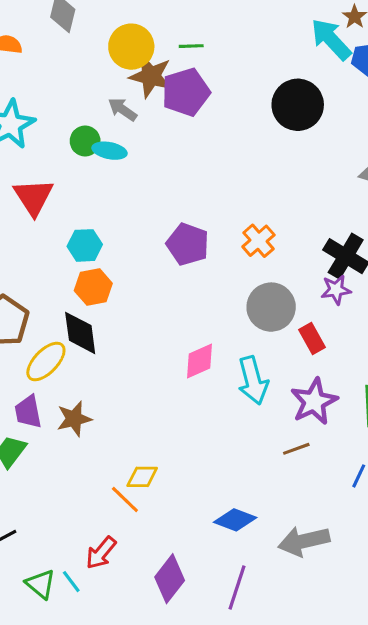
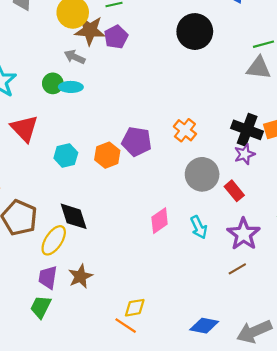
purple pentagon: (186, 92) -> (116, 37), size x0.7
orange hexagon: (93, 287) -> (107, 155), moved
cyan arrow: (253, 380) -> (199, 227), size x0.7
purple trapezoid: (28, 412) -> (48, 277), turned 30

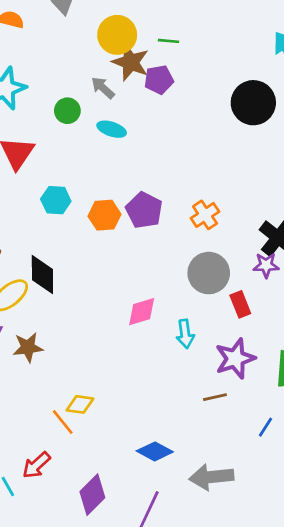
cyan ellipse: (71, 87) -> (112, 129), moved

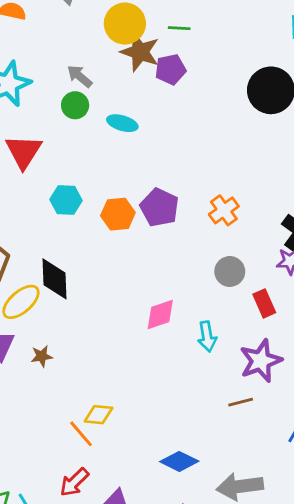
gray arrow: (103, 88) -> (80, 76), moved
gray circle: (209, 273) -> (230, 271), size x0.7
brown star: (28, 347) -> (42, 356), size x0.7
red arrow: (36, 465) -> (74, 482), moved

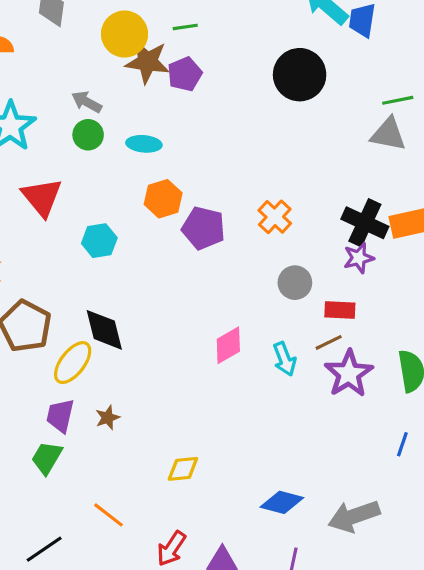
orange hexagon: (118, 214) -> (163, 199), moved
red rectangle: (264, 303) -> (340, 310), turned -52
brown line: (241, 402) -> (329, 342), moved
orange line: (81, 434) -> (109, 515), moved

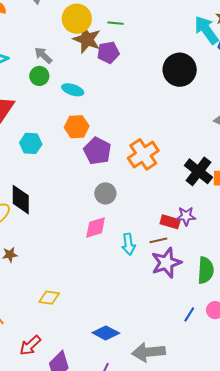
orange cross: (275, 217) -> (143, 154), size x1.4
purple star: (359, 258) -> (186, 216), moved
gray circle: (295, 283) -> (105, 193), moved

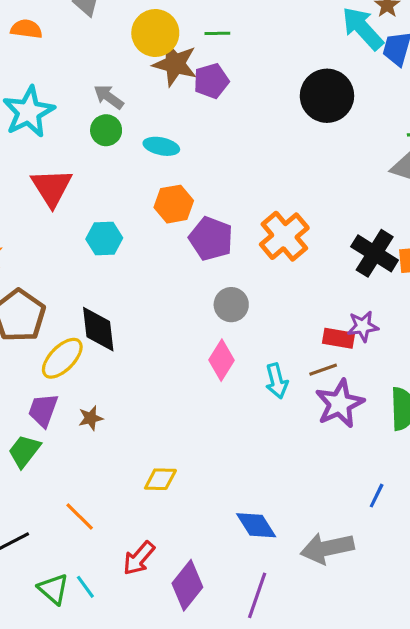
pink diamond: (96, 227) -> (222, 360), turned -35
blue line: (189, 314) -> (377, 496), moved
blue diamond: (106, 333) -> (256, 525), turned 36

